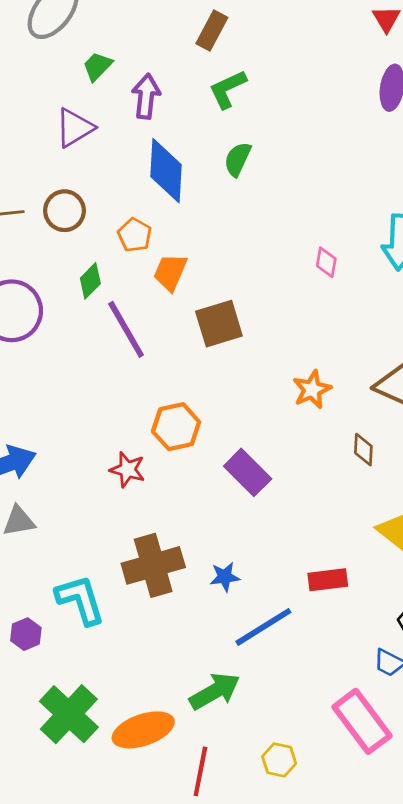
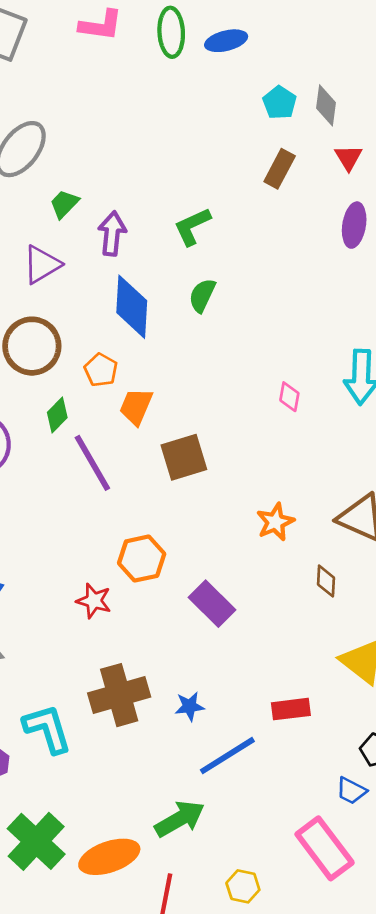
brown rectangle: (212, 30) -> (280, 169), moved
brown circle: (65, 211) -> (32, 346), size x1.4

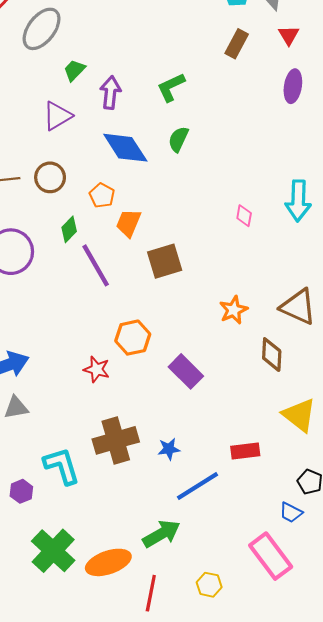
blue diamond: (132, 307) -> (125, 148), turned -36
brown circle: (32, 346) -> (50, 177), size x0.7
brown diamond: (326, 581) -> (272, 355), size x1.4

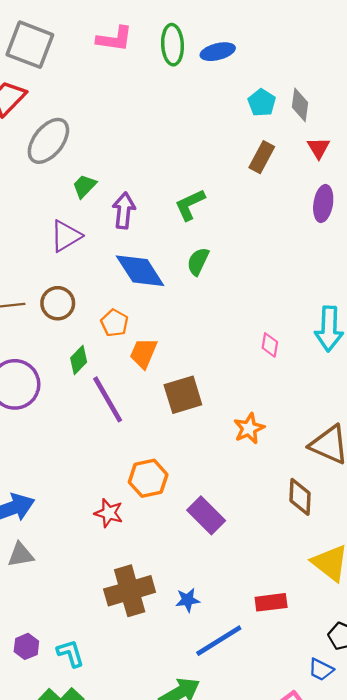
orange star: (234, 310) -> (249, 428), moved
cyan L-shape: (62, 466) -> (70, 653), moved, size x0.7

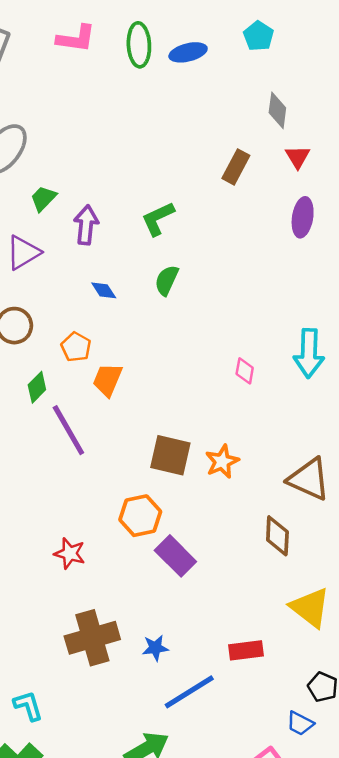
cyan pentagon: (262, 103) -> (259, 36), moved
blue diamond: (140, 271) -> (104, 290), size x0.5
brown square: (183, 395) -> (170, 455), moved, turned 30
orange hexagon: (148, 478) -> (140, 516), moved

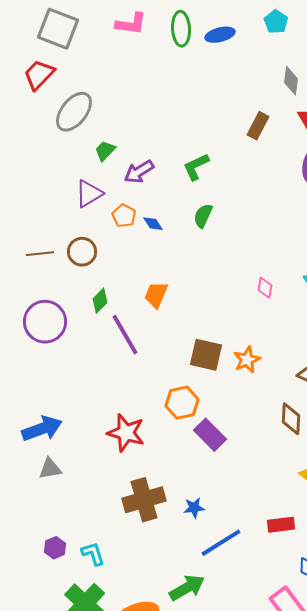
purple arrow: (86, 225) -> (139, 172), turned -128
orange pentagon: (76, 347) -> (124, 216), moved
red star: (70, 553) -> (126, 433), size x1.5
red rectangle: (246, 650) -> (281, 525), moved

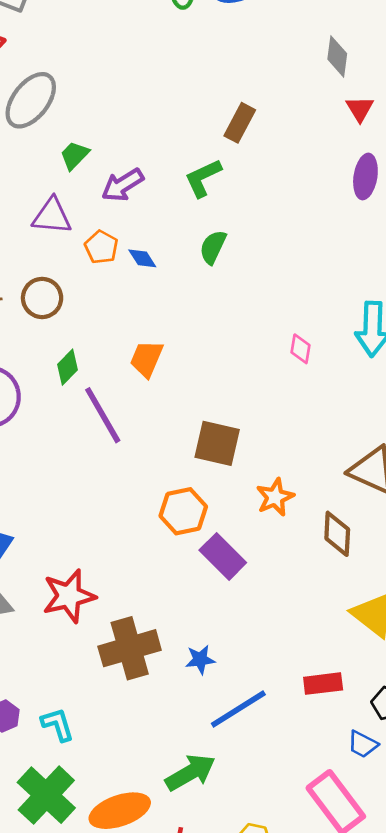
brown rectangle: (258, 126) -> (240, 123), moved
purple triangle: (89, 194) -> (52, 216), turned 36
orange star: (247, 360) -> (275, 497), moved
red star: (126, 433) -> (69, 596), moved, turned -30

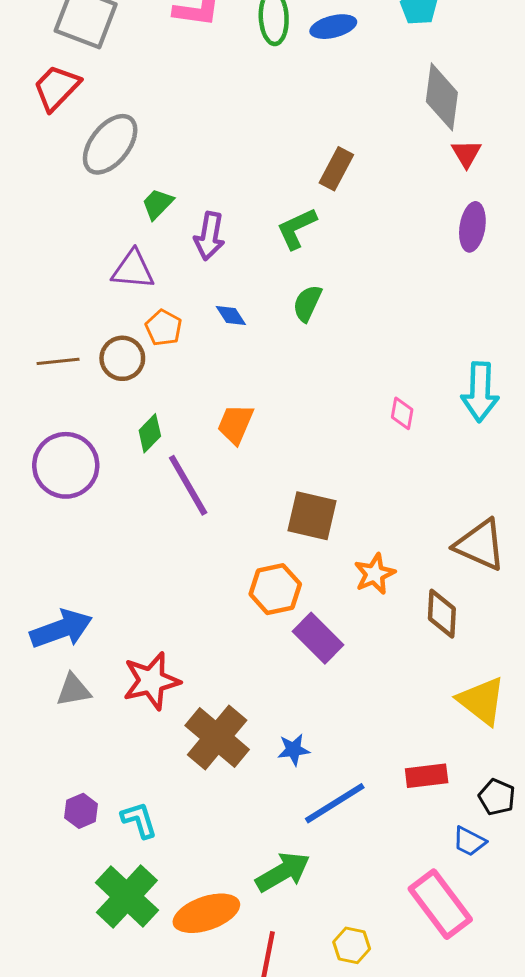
gray diamond: (337, 56) -> (442, 97), size x1.5
purple arrow: (123, 185) -> (209, 236), turned -48
orange pentagon: (101, 247) -> (164, 328), moved
brown cross: (130, 648) -> (217, 737), turned -34

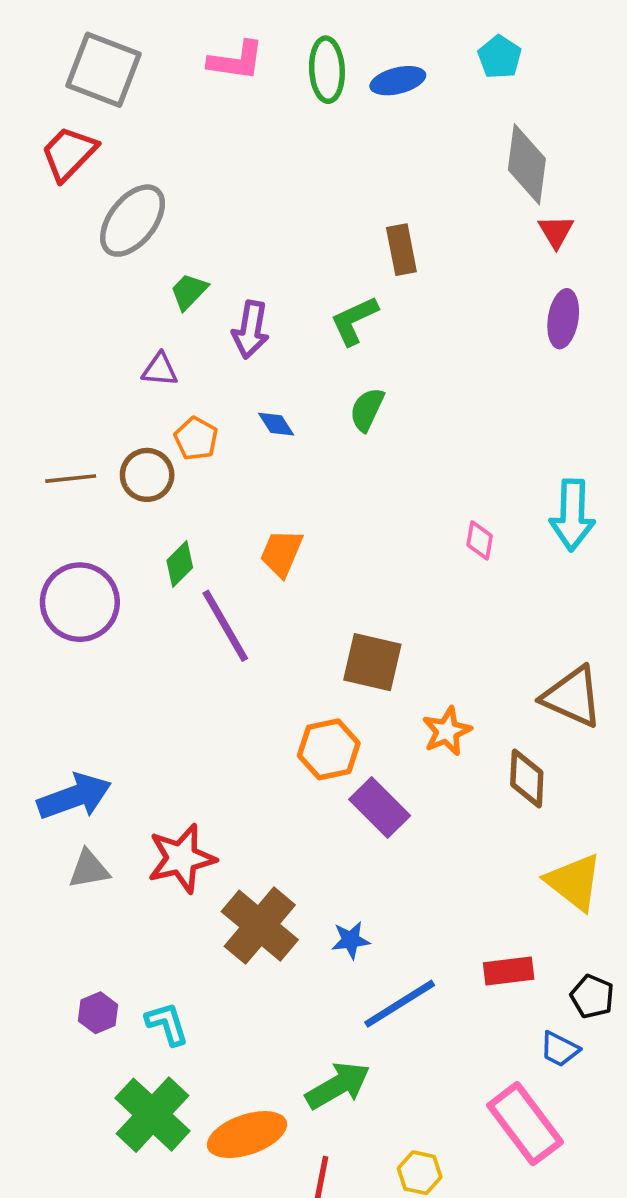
brown rectangle: (336, 169) -> (401, 250), turned -39
purple triangle: (133, 270) -> (160, 370), size x0.7

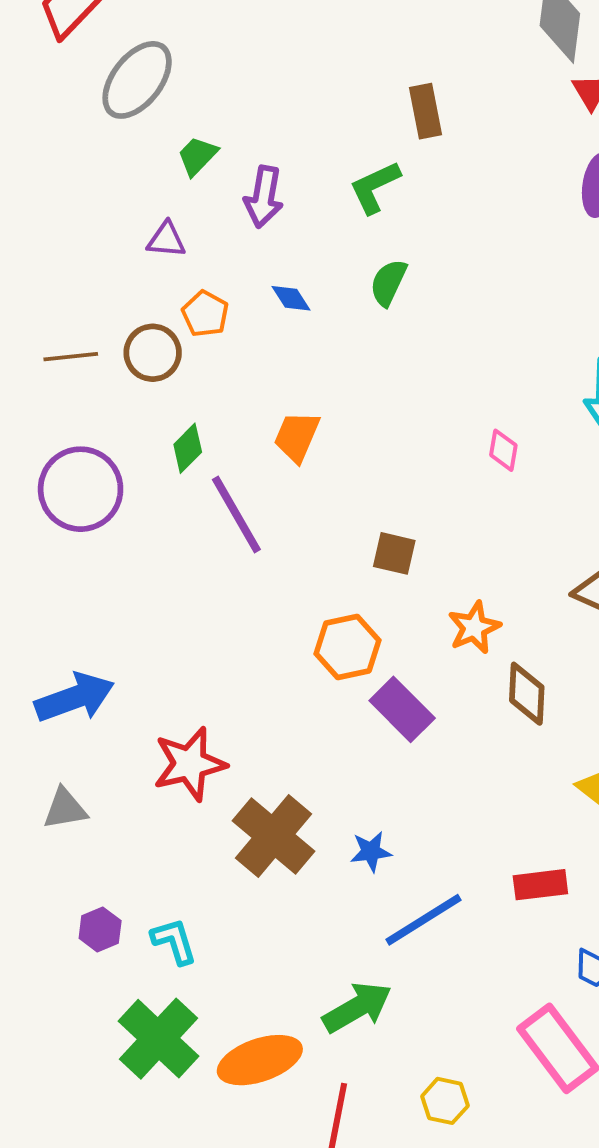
pink diamond: (480, 540) -> (503, 450), moved
brown square: (372, 662) -> (394, 553), size x0.7
brown diamond: (527, 778) -> (527, 694), moved
gray triangle: (89, 869) -> (65, 809), moved

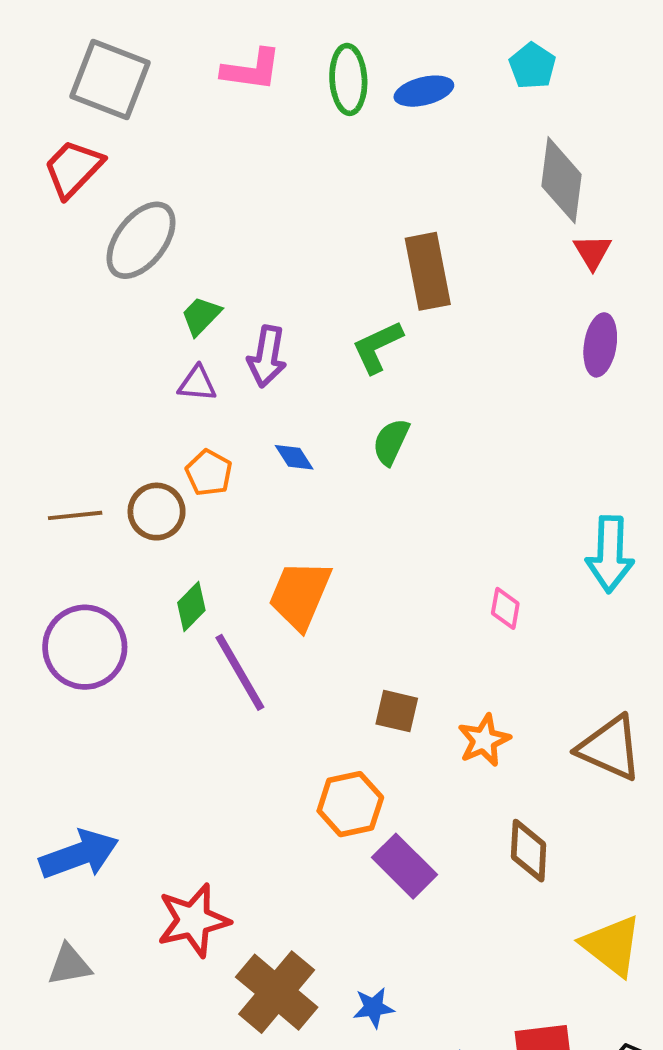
brown rectangle: (425, 111) -> (428, 271), size x1.4
purple triangle: (166, 240) -> (197, 384), moved
orange trapezoid: (297, 437) -> (300, 595), size x1.4
orange star: (474, 627) -> (484, 740), moved

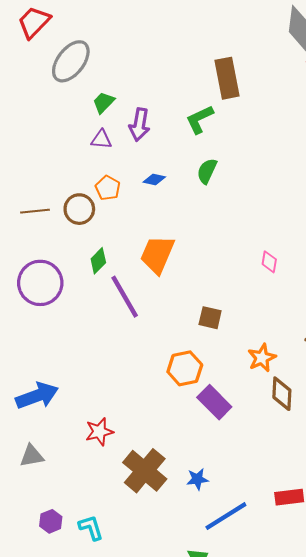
blue diamond: (294, 457) -> (154, 179), turned -45
orange star: (484, 740) -> (262, 358), moved
red star: (193, 920) -> (99, 432), size x0.7

